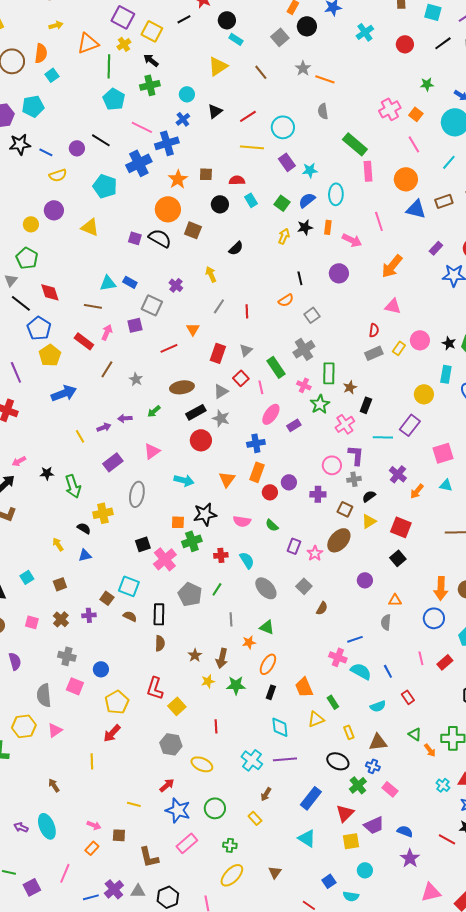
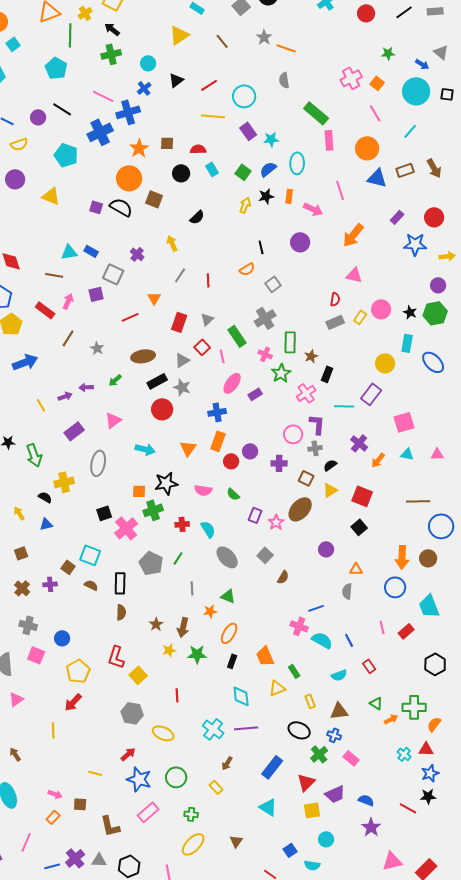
cyan pentagon: (114, 99) -> (56, 68), moved
orange arrow: (430, 750) -> (391, 719), turned -80

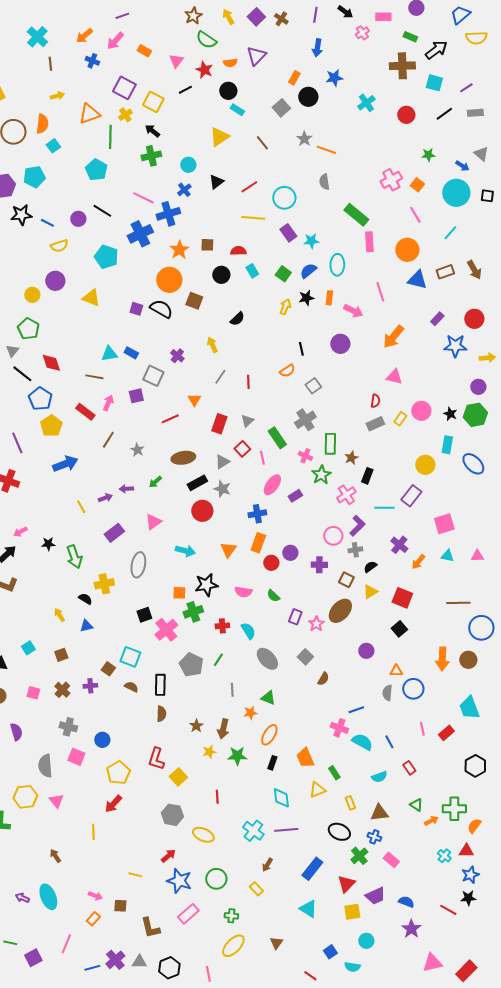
purple L-shape: (317, 424) -> (357, 526), turned 40
blue circle: (395, 587) -> (413, 689), moved
pink triangle: (16, 699) -> (56, 801), turned -35

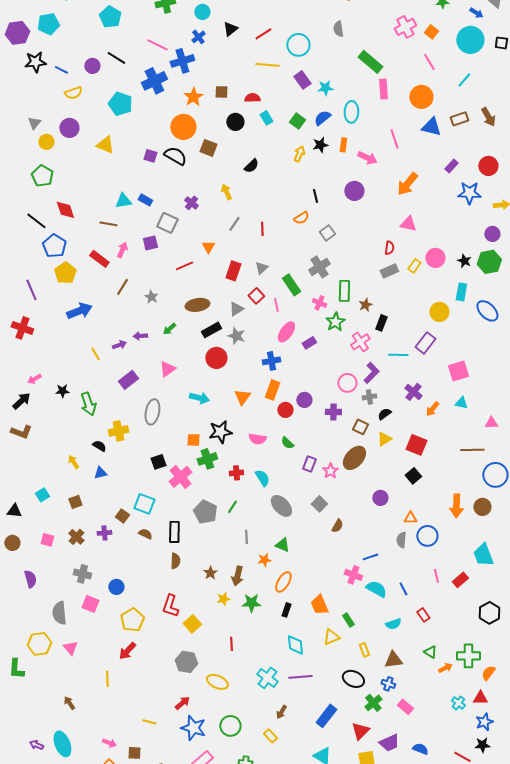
gray triangle: (12, 351) -> (34, 123), moved
pink triangle: (477, 556) -> (491, 423), moved

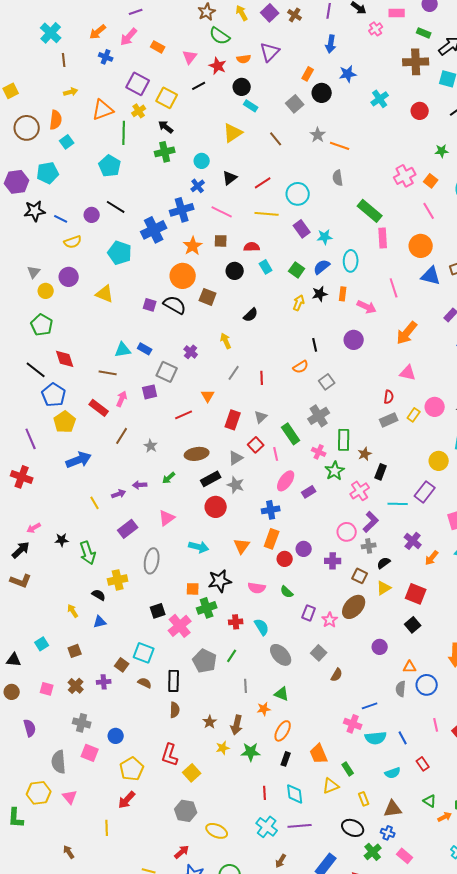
pink line: (157, 45) -> (222, 212), moved
cyan semicircle: (376, 589) -> (376, 738), turned 145
red line: (231, 644) -> (265, 793), moved

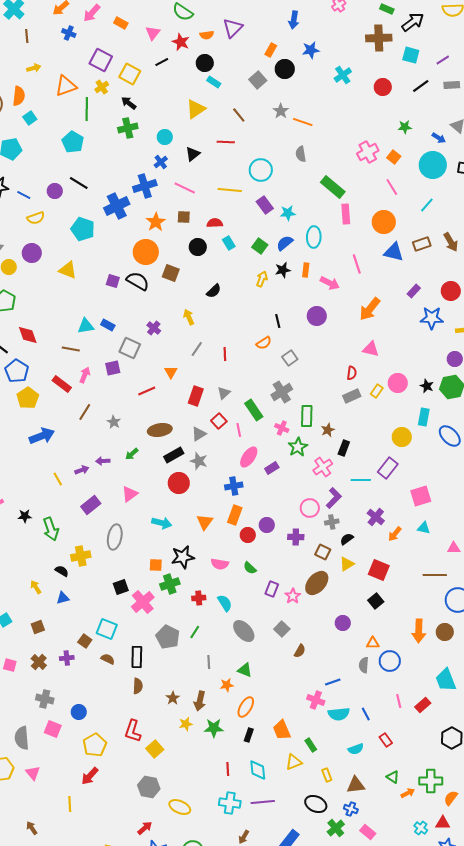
red line: (263, 183) -> (226, 142), moved, turned 36
cyan cross: (267, 827) -> (230, 803), turned -30

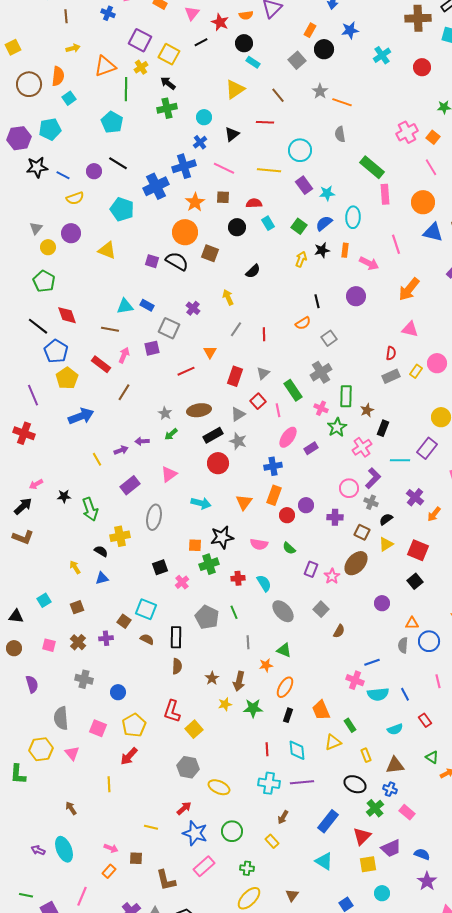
gray star: (114, 422) -> (165, 413), moved
gray cross: (332, 522) -> (371, 502), turned 32
pink cross: (143, 602) -> (182, 582), size x0.6
green line: (195, 632) -> (234, 612), turned -56
pink square: (53, 729) -> (98, 728), moved

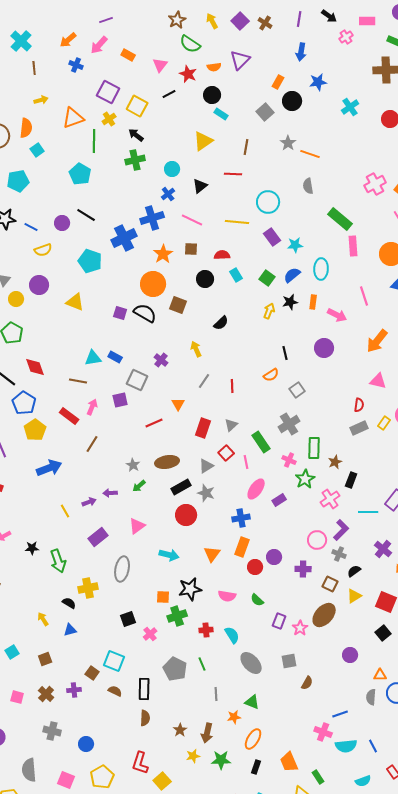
brown line: (278, 95) -> (246, 147), turned 49
gray square: (321, 609) -> (289, 661), turned 35

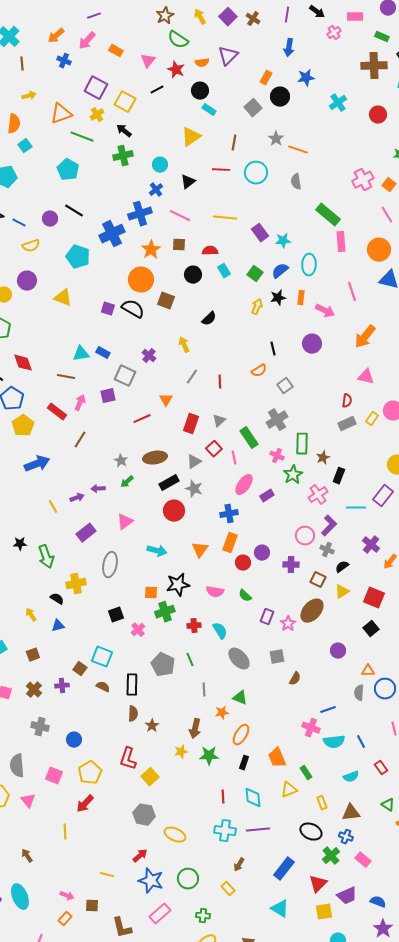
green line: (94, 141) -> (82, 137), turned -70
cyan circle: (268, 202) -> (256, 173), moved
brown star: (180, 730) -> (152, 726), moved

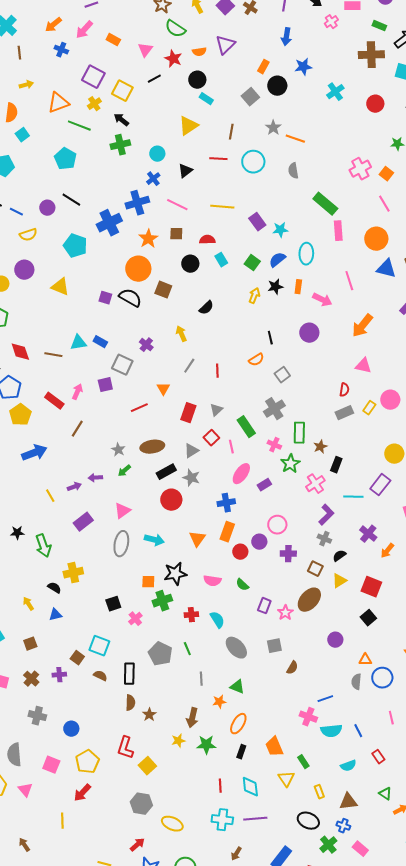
brown line: (66, 377) -> (53, 355), moved
pink circle: (305, 536) -> (277, 525), moved
gray ellipse: (110, 565) -> (121, 544), moved
yellow triangle: (289, 790) -> (286, 779), turned -42

